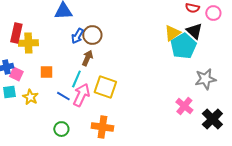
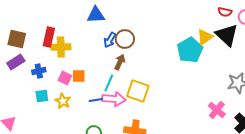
black triangle: (194, 31) -> (227, 35), size x1.4
cyan pentagon: (183, 46) -> (190, 50), moved
pink square: (16, 74) -> (65, 78), moved
pink arrow: (81, 95) -> (114, 99), turned 70
blue line: (63, 96) -> (96, 100), turned -40

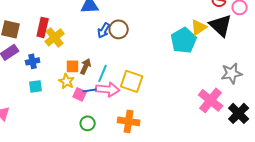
yellow cross: (61, 47) -> (55, 37), turned -36
brown arrow: (120, 62) -> (86, 66), moved
pink square: (65, 78) -> (80, 94), moved
yellow star: (63, 101) -> (67, 81), moved
pink cross: (217, 110) -> (211, 100), size x1.4

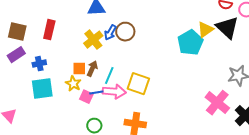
yellow cross: (55, 37) -> (93, 40), moved
cyan square: (36, 86) -> (42, 89), size x1.6

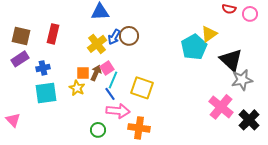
black triangle: (227, 28) -> (231, 60), moved
pink arrow: (114, 92) -> (118, 111), moved
blue line: (96, 93) -> (110, 94), moved, turned 64
pink square: (86, 97) -> (107, 68), moved, turned 32

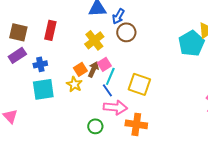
blue arrow: (114, 37) -> (118, 16), moved
orange square: (83, 73) -> (80, 69), turned -32

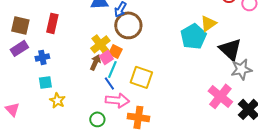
brown circle: (126, 32) -> (128, 25), size x1.4
yellow cross: (94, 40) -> (100, 44), moved
orange square: (80, 69) -> (115, 51), moved, turned -32
yellow star: (74, 84) -> (57, 100), moved
cyan square: (43, 89) -> (45, 82), size x0.6

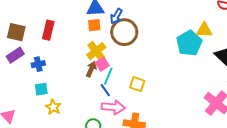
yellow triangle: (208, 23) -> (204, 30), turned 36
orange square: (115, 51) -> (94, 25), moved, turned -32
yellow square: (141, 77) -> (137, 84), size x0.7

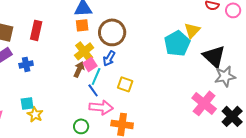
blue arrow: (116, 16) -> (109, 58), moved
yellow triangle: (204, 30) -> (192, 30), turned -48
cyan square: (41, 89) -> (27, 103), moved
yellow star: (53, 107) -> (35, 114), moved

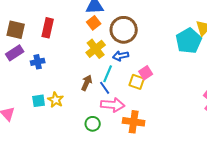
orange square: (82, 25) -> (94, 23), turned -32
blue arrow: (109, 58) -> (121, 56), turned 49
pink square: (90, 64) -> (146, 73), moved
brown arrow: (79, 69) -> (87, 83), moved
yellow star: (35, 114) -> (56, 100), moved

